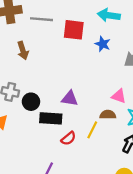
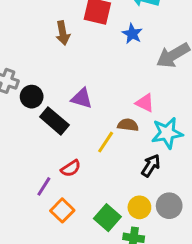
brown arrow: (23, 50) -> (63, 33), moved
black rectangle: (51, 118) -> (54, 121), turned 30
red semicircle: (68, 138) -> (71, 168), moved

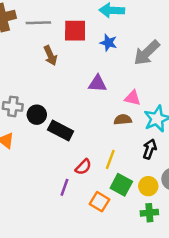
purple triangle: (82, 98) -> (97, 84), moved
yellow line: (106, 142) -> (110, 159), moved
orange square: (62, 210) -> (99, 202), moved
green square: (107, 218) -> (121, 185), moved

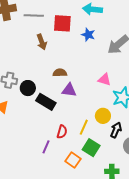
purple triangle: (97, 84) -> (69, 90), moved
brown semicircle: (123, 120) -> (60, 73), moved
black arrow: (150, 149) -> (116, 130), moved
red semicircle: (83, 167) -> (62, 132), turned -32
yellow circle: (148, 186) -> (103, 116), moved

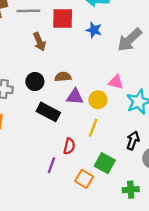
black circle: (28, 88) -> (35, 82), moved
yellow circle: (103, 116) -> (98, 100), moved
yellow line: (84, 127) -> (93, 128), moved

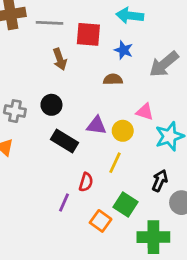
brown semicircle: (63, 77) -> (113, 79), moved
green cross: (131, 190) -> (153, 237), size x1.6

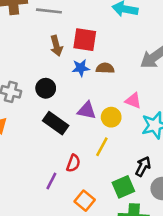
red square: (88, 34) -> (85, 40), moved
blue star: (124, 50) -> (81, 68), moved, turned -30
green square: (126, 204) -> (123, 187), moved, turned 30

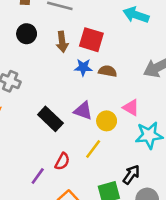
black circle: (46, 88) -> (27, 34), moved

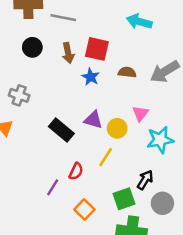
blue star: (83, 67) -> (91, 77), turned 30
brown semicircle: (108, 71) -> (127, 72), moved
pink triangle: (131, 108) -> (140, 113), turned 42

